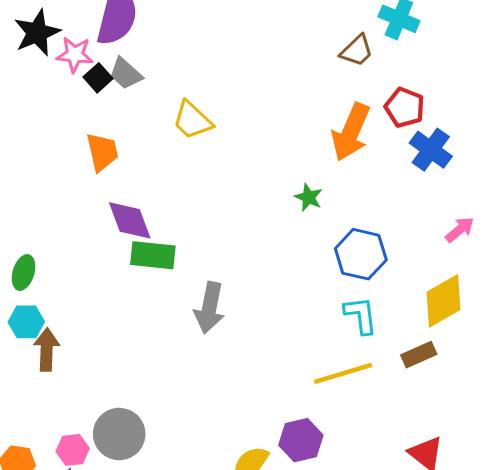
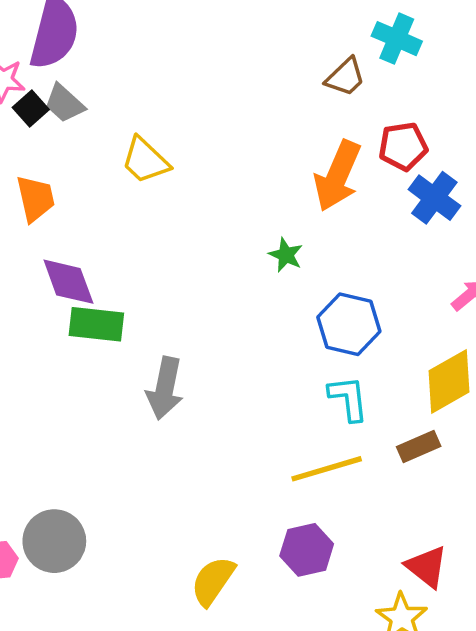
red pentagon: (405, 107) -> (403, 146), turned -30
purple hexagon: (301, 440) -> (307, 550), moved

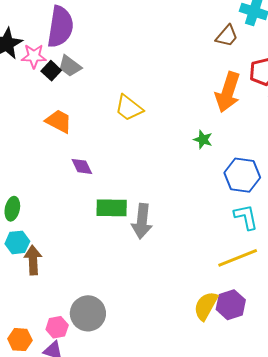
yellow trapezoid: (145, 160) -> (129, 108), moved
orange trapezoid: (36, 198) -> (59, 121), turned -44
purple diamond: (68, 282) -> (82, 166), size x0.7
green rectangle: (96, 324) -> (112, 208), moved
yellow semicircle: (213, 581) -> (206, 306), moved

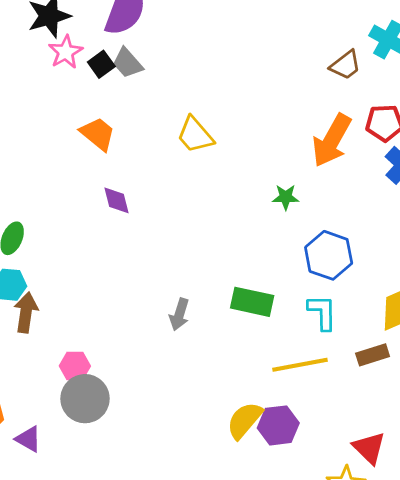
pink star: (34, 56) -> (66, 52), moved, turned 30
green star: (203, 140) -> (286, 197), turned -30
green rectangle: (112, 208) -> (252, 302), moved
gray arrow: (142, 221) -> (179, 314), moved, size x0.7
pink hexagon: (57, 327) -> (75, 366), moved

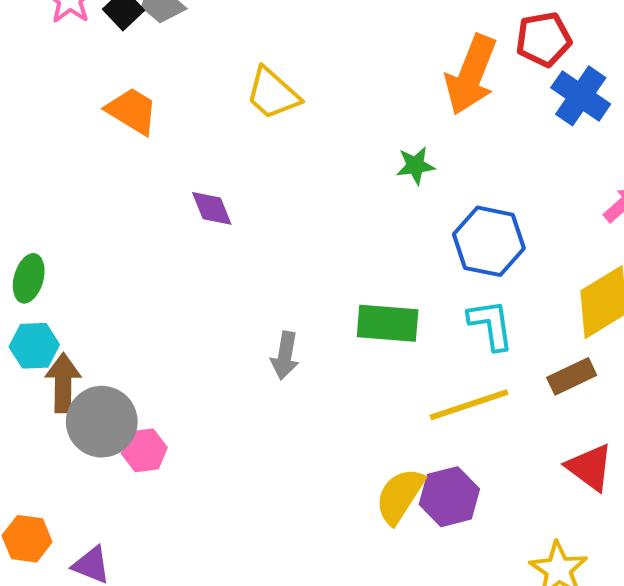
purple diamond: (116, 200) -> (212, 208), moved
gray circle: (85, 399) -> (102, 422), moved
red triangle: (369, 448) -> (590, 467), moved

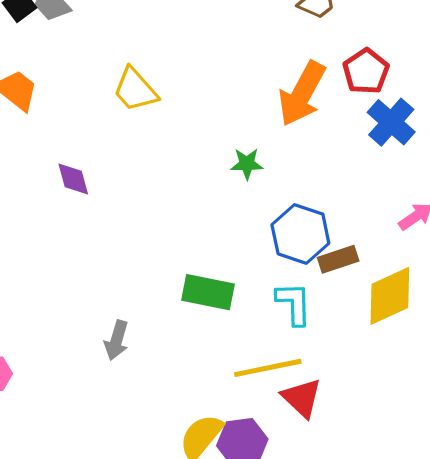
red pentagon: (544, 39) -> (366, 71), turned -30
gray arrow: (285, 356) -> (117, 340), moved
brown rectangle: (572, 376) -> (338, 259), moved
red triangle: (590, 467) -> (302, 398), moved

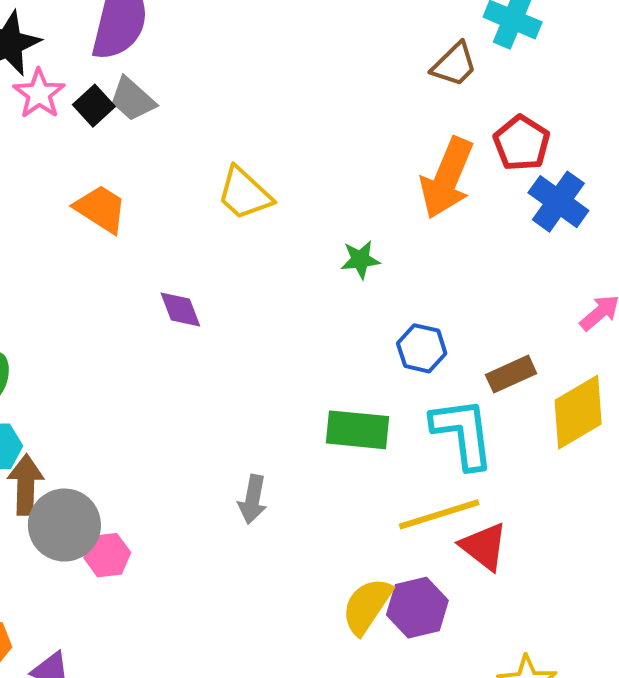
green star: (247, 164) -> (360, 260), moved
blue hexagon: (300, 234) -> (422, 348), moved, size x0.7
cyan L-shape: (294, 304) -> (463, 433), size x1.4

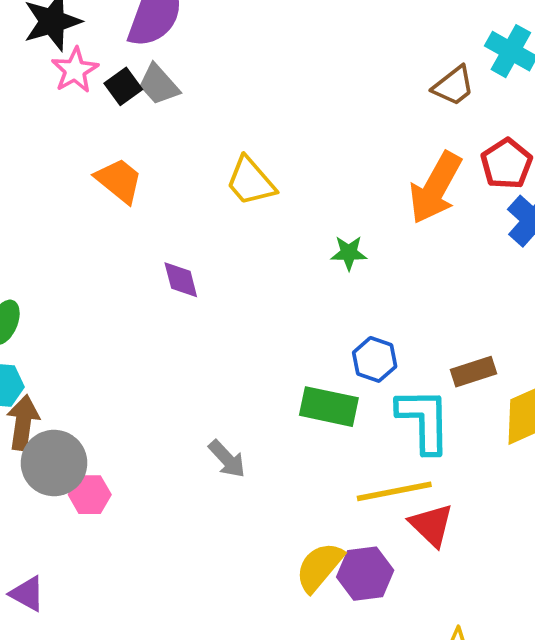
blue hexagon: (422, 348) -> (375, 359), moved
gray arrow: (253, 499) -> (227, 459), turned -60

